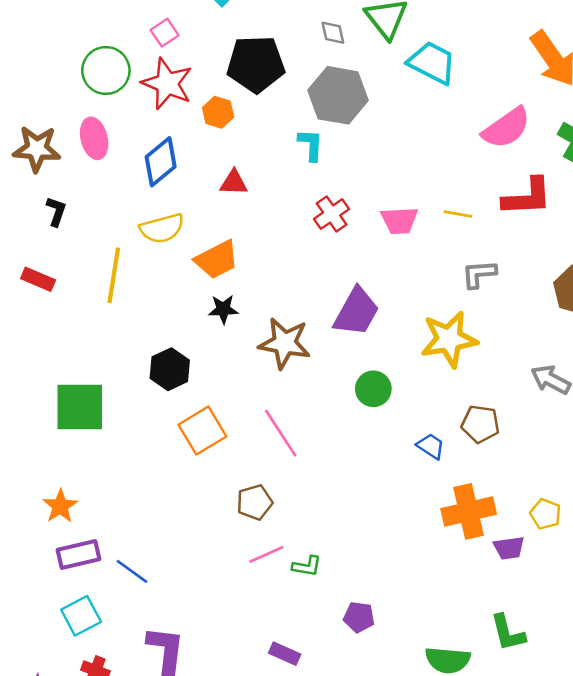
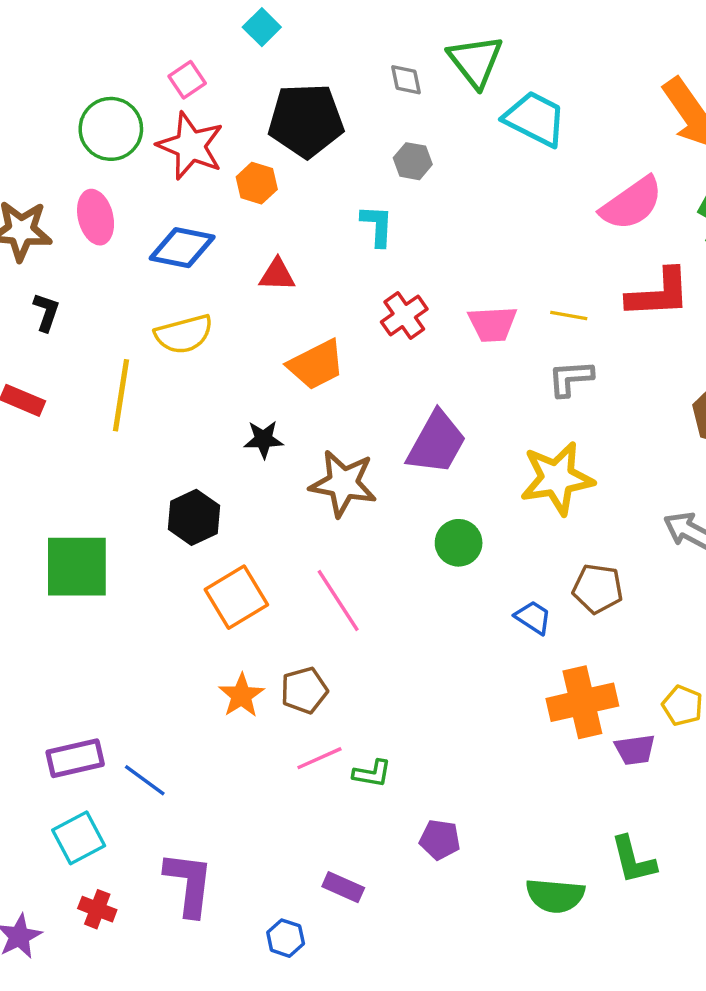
gray hexagon: (338, 95) -> (413, 161), size x0.5
blue diamond: (161, 162) -> (182, 248), turned 51
orange trapezoid: (217, 260) -> (316, 365), moved
gray L-shape: (479, 274) -> (571, 378), moved
orange star: (60, 506) -> (241, 695), moved

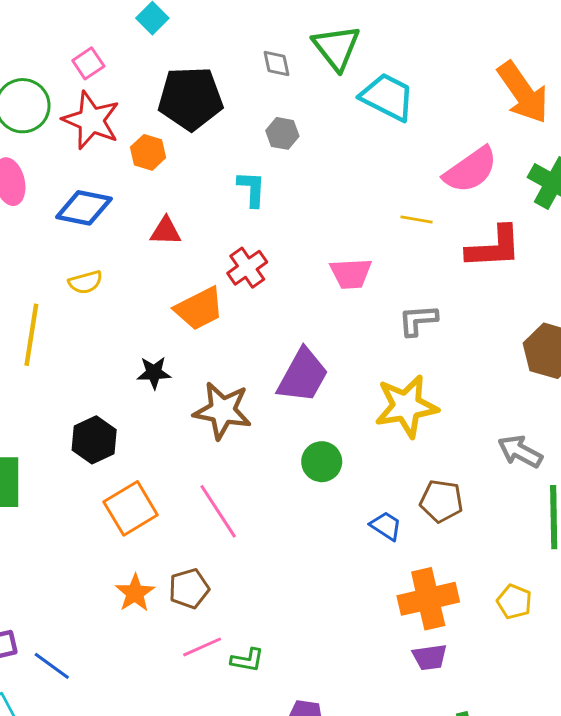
red cross: (404, 315) -> (247, 268), moved
yellow line: (569, 315) -> (417, 220), moved
yellow semicircle: (184, 334) -> (85, 282), size x0.7
purple trapezoid: (635, 750) -> (430, 657), moved

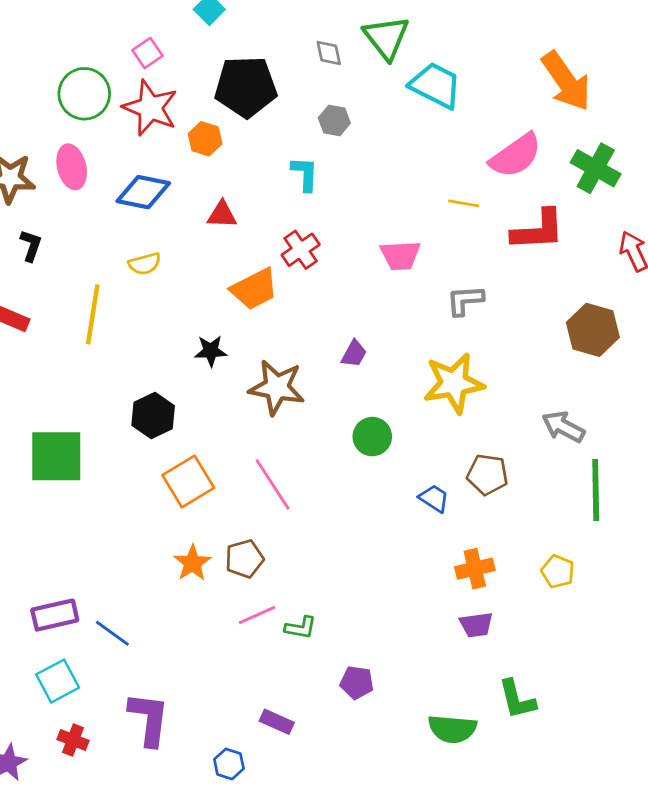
purple trapezoid: (303, 376) -> (354, 354), size x0.5
orange cross: (428, 599) -> (475, 569), size x0.7

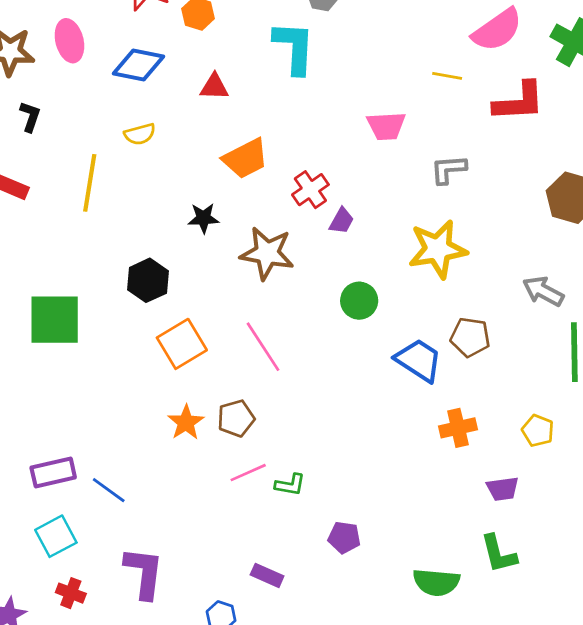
cyan L-shape: (305, 174) -> (294, 47), size x1.6
red cross: (301, 250) -> (310, 190), moved
blue trapezoid: (434, 498) -> (419, 360), size x1.6
purple trapezoid: (476, 625) -> (503, 489), moved

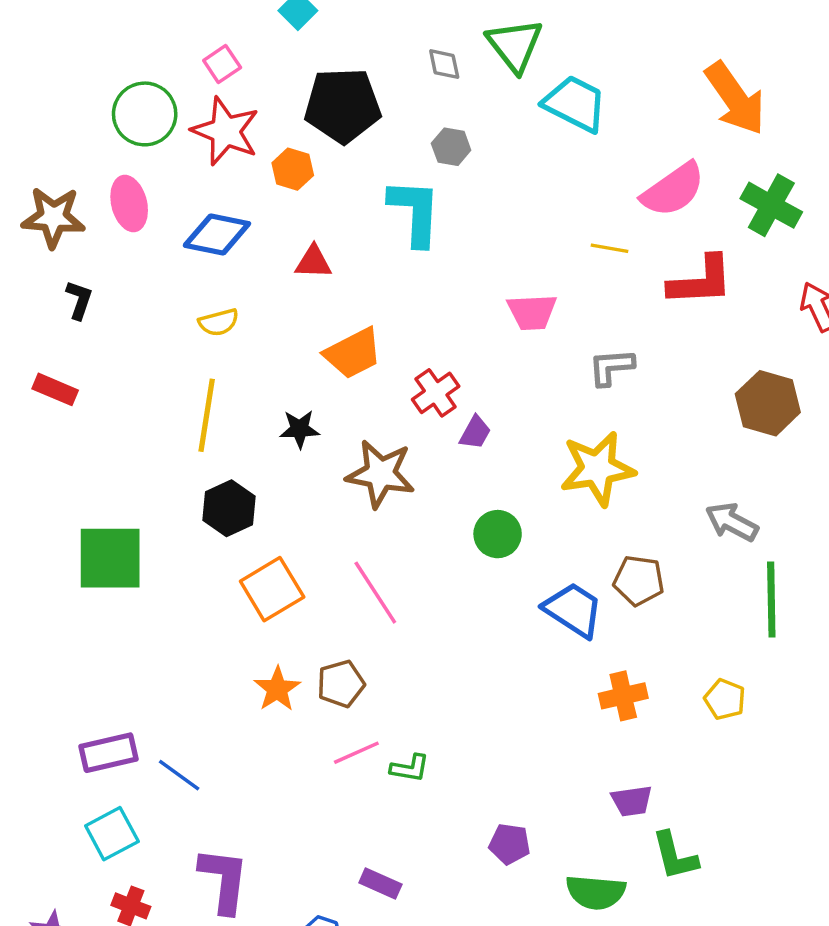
yellow line: (90, 183) -> (207, 415), moved
purple trapezoid: (503, 489) -> (632, 801), moved
purple pentagon: (344, 538) -> (510, 844), moved

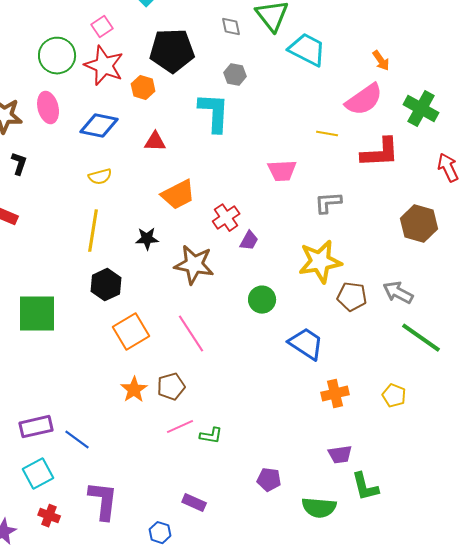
orange arrow: (735, 98) -> (381, 61), moved, size x0.5
brown pentagon: (639, 581) -> (352, 297), moved
green line: (771, 599) -> (421, 338), turned -54

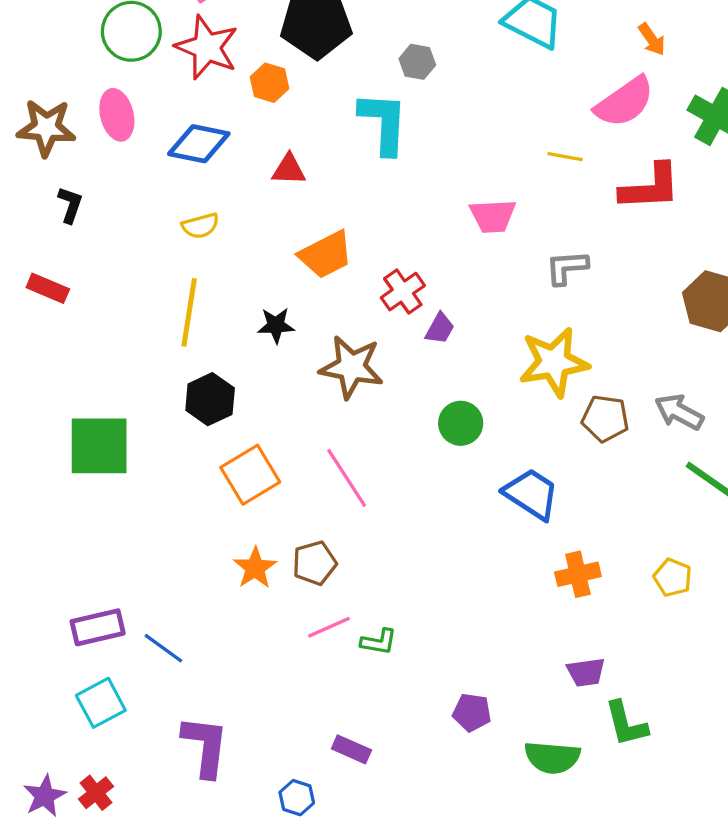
red cross: (49, 516) -> (96, 793), moved, turned 30

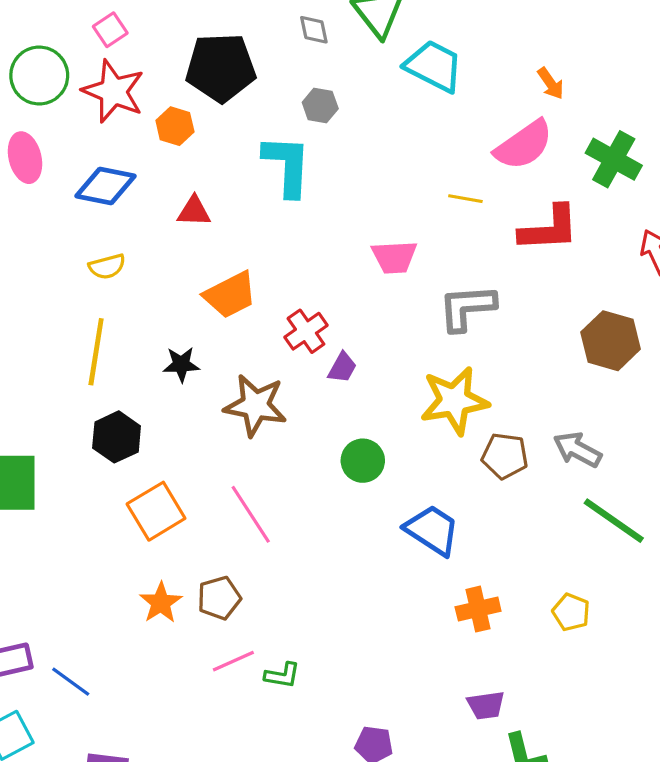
gray L-shape: (567, 267) -> (467, 308), size x1.4

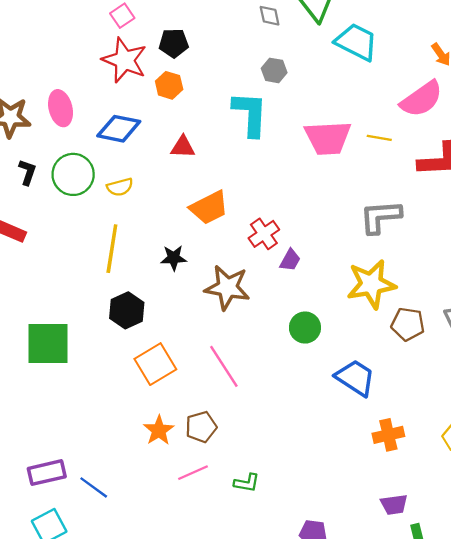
black pentagon: (221, 68) -> (174, 43), moved, size x0.6
green circle: (39, 76) -> (73, 174), moved
pink trapezoid: (394, 257) -> (328, 138), moved, size x1.4
pink line: (233, 661) -> (193, 473), moved

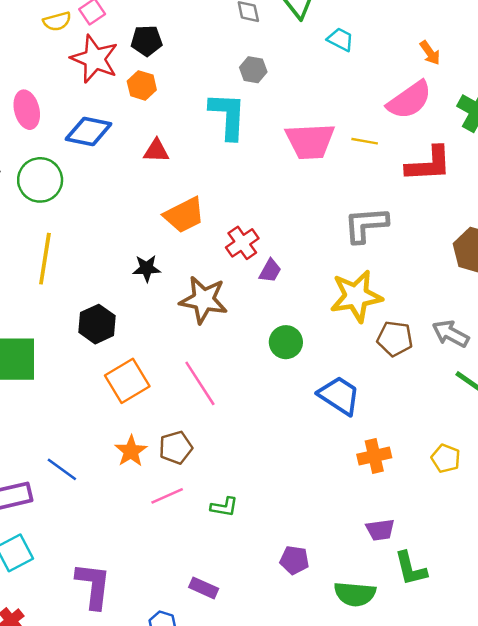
cyan trapezoid: (356, 42) -> (340, 39), size x0.6
yellow semicircle: (120, 187) -> (57, 21), moved
yellow line: (112, 249) -> (45, 259), moved
blue line: (94, 487) -> (62, 469), moved

